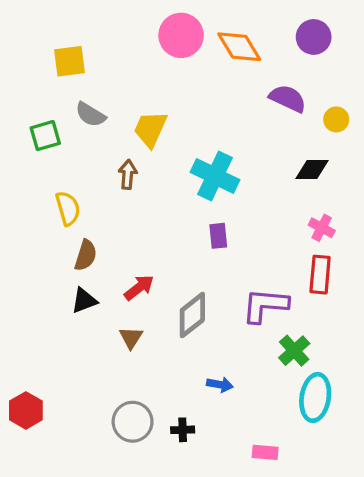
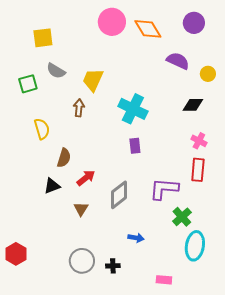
brown semicircle: (86, 255) -> (64, 158), moved

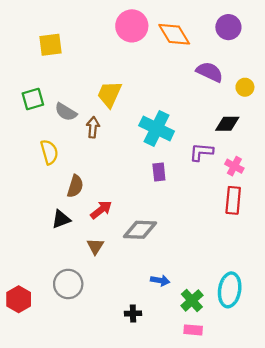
gray semicircle: (56, 71) -> (66, 112), moved
purple L-shape: (164, 189) -> (201, 152), moved, size x0.7
gray diamond: (119, 195) -> (140, 230), turned 40
green cross: (182, 217) -> (192, 300), moved
gray circle: (82, 261) -> (68, 284), moved

